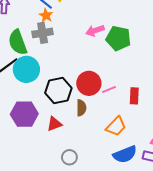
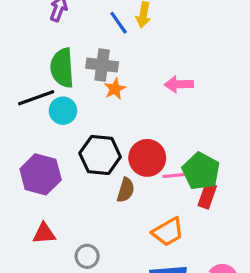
orange star: (46, 15) -> (115, 89), moved
green pentagon: (118, 38) -> (201, 171), moved
cyan circle: (26, 69) -> (63, 111), size x0.7
red triangle: (54, 124) -> (44, 233), moved

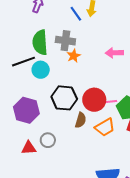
pink line: (173, 176) -> (110, 102), moved
orange trapezoid: (168, 232) -> (105, 127), moved
gray circle: (87, 256) -> (48, 140), moved

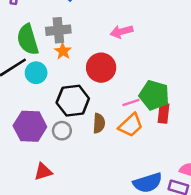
orange star: (74, 56) -> (63, 51), moved
red circle: (94, 100) -> (101, 68), moved
pink line: (110, 102) -> (131, 102), moved
gray circle: (48, 140) -> (62, 131), moved

